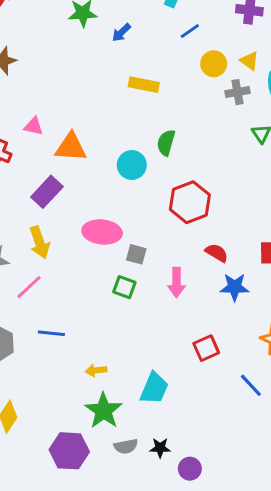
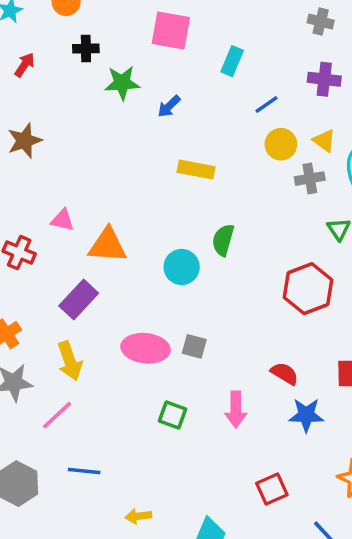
blue line: (190, 31) -> (266, 105), moved
red hexagon: (190, 202) -> (308, 289), moved
gray square: (136, 254) -> (194, 346), moved

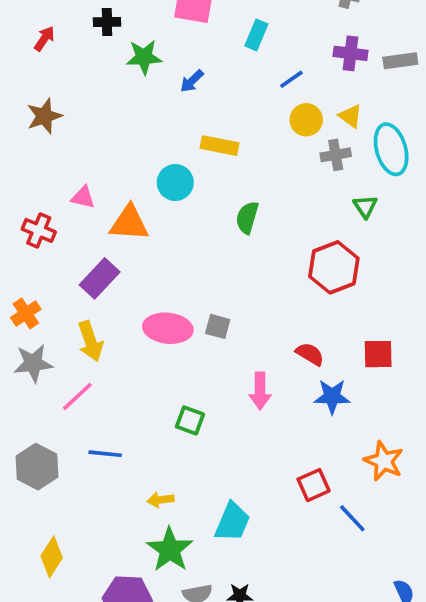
cyan circle: (182, 267) -> (175, 183), moved
green square: (173, 415) -> (190, 420), moved
red square: (272, 489) -> (314, 485), moved

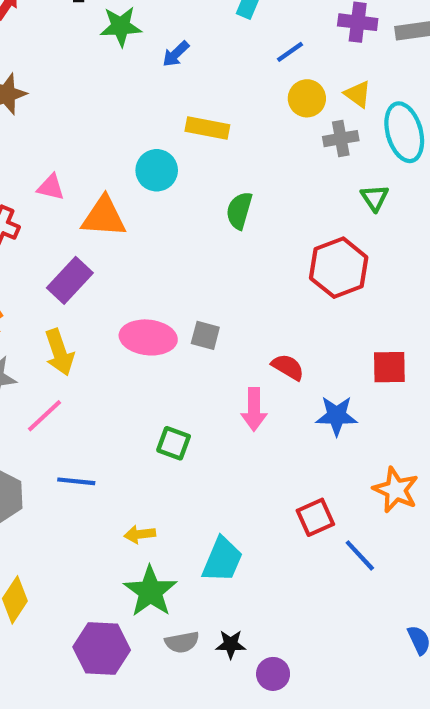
red semicircle: (310, 354) -> (288, 367), moved

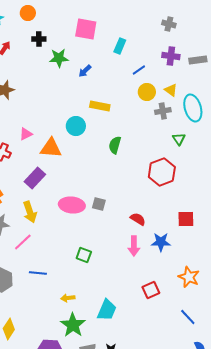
pink triangle: (51, 187) -> (26, 134), turned -40
pink arrow: (254, 409) -> (134, 246), moved
blue line: (360, 555) -> (188, 317), moved

